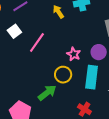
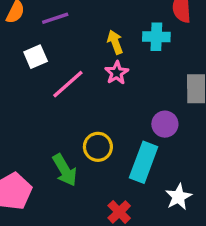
pink star: (74, 54) -> (117, 73), moved
green arrow: (47, 93) -> (65, 170), turned 84

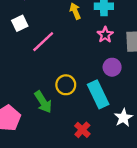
pink star: (117, 73) -> (105, 35), moved
cyan rectangle: (144, 162) -> (98, 94), turned -44

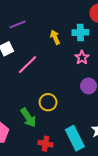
cyan rectangle: (98, 94) -> (75, 138), moved
red cross: (82, 130) -> (45, 144), moved, turned -32

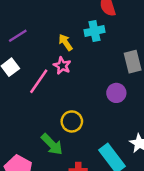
pink star: (82, 57) -> (62, 66), moved

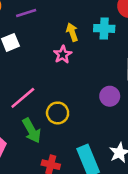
pink line: (39, 81) -> (23, 98), moved

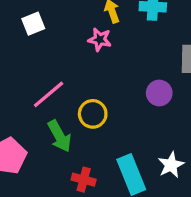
pink star: (63, 55) -> (100, 40), turned -30

